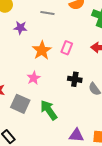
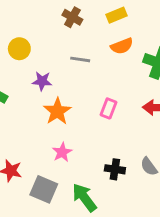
orange star: (42, 50) -> (57, 111), moved
black cross: (75, 79) -> (115, 169), moved

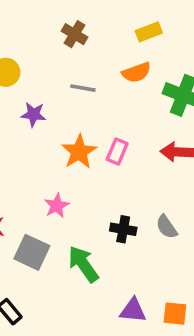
yellow rectangle: (116, 15) -> (149, 32), moved
orange star: (57, 111) -> (79, 152), moved

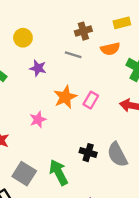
brown cross: (75, 34) -> (83, 31), moved, turned 35
pink star: (57, 206) -> (38, 120), moved
gray semicircle: (167, 227) -> (117, 155), size x1.5
gray square: (32, 252) -> (24, 174), moved

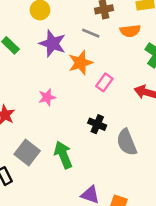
purple star: (38, 68) -> (52, 43), size x1.5
orange star: (65, 97) -> (80, 63), moved
black cross: (88, 153) -> (97, 124), moved

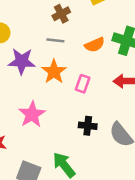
orange semicircle: (130, 31) -> (95, 45), moved
pink star: (47, 97) -> (32, 114), size x1.5

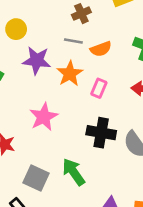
orange semicircle: (95, 45) -> (101, 49), moved
black cross: (88, 126) -> (101, 133), size x1.5

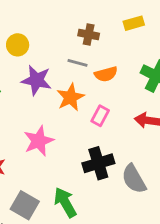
brown cross: (81, 14) -> (89, 35), turned 30
black cross: (101, 133) -> (98, 163), turned -32

